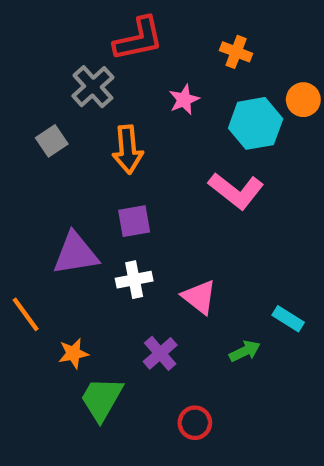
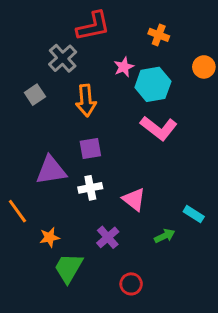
cyan hexagon: (256, 123) -> (153, 84), moved

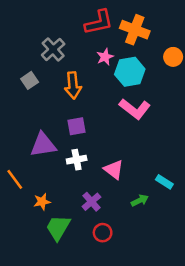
red L-shape: (93, 26) -> (99, 22), moved
orange cross: (159, 35) -> (135, 30), size x1.6
red circle: (131, 284) -> (103, 233), moved

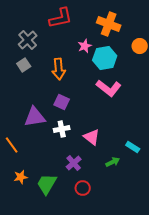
red L-shape: (99, 22) -> (61, 18), moved
gray cross: (53, 49) -> (28, 40), moved
purple square: (77, 126) -> (62, 102), turned 35
orange star: (42, 202) -> (21, 177), moved

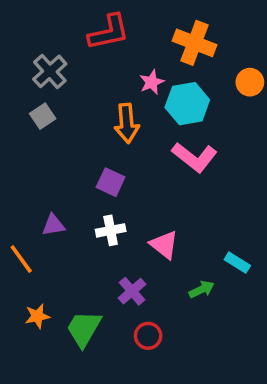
orange arrow: (59, 69) -> (127, 123), moved
purple triangle: (35, 117) -> (53, 225), moved, size x0.6

